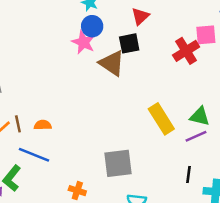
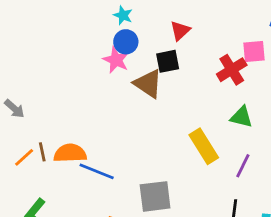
green triangle: (200, 116) -> (241, 117), moved
orange semicircle: (43, 125) -> (70, 153), size x1.6
purple line: (196, 136) -> (243, 166), turned -40
blue line: (34, 155) -> (97, 171), moved

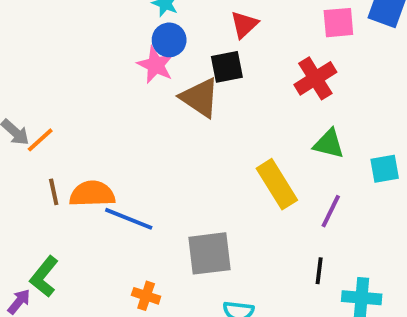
pink square: (254, 52) -> (338, 23), moved
orange line: (24, 157) -> (40, 140), moved

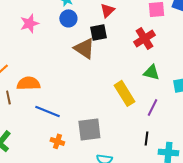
pink star: (156, 65) -> (29, 23), moved, turned 30
orange semicircle: (92, 194) -> (28, 83), moved
orange cross: (146, 296) -> (57, 141), moved

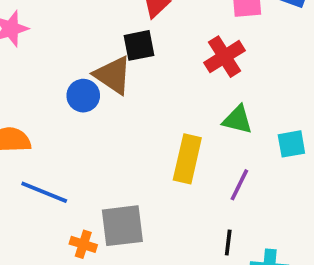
blue circle: (68, 18) -> (83, 96), moved
yellow rectangle: (124, 93) -> (187, 159), turned 45
orange cross: (57, 141) -> (83, 244), moved

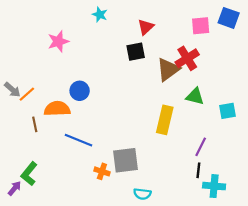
brown triangle: (113, 75) -> (168, 69), moved, turned 50
blue circle: (83, 96) -> (80, 91), moved
purple line: (239, 185) -> (201, 147), moved
black line: (228, 242) -> (198, 170), moved

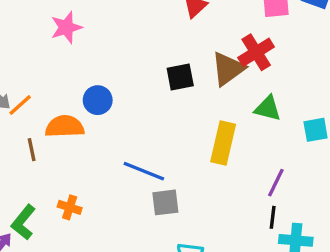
black square: (136, 52) -> (180, 77), moved
blue line: (78, 140) -> (144, 171), moved
gray square: (126, 160) -> (165, 202), size x0.7
orange cross: (102, 171) -> (70, 207), moved

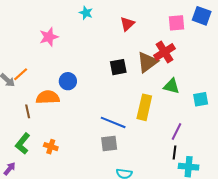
orange line: (20, 105) -> (21, 74), moved
blue line: (144, 171) -> (113, 122), moved
green L-shape: (23, 222) -> (23, 144), moved

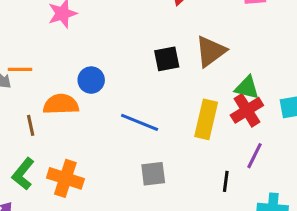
red cross: (164, 52) -> (247, 110), moved
orange line: (21, 74) -> (20, 69), turned 42
blue line: (113, 122) -> (140, 122), moved
orange cross: (51, 147) -> (65, 178), size x1.6
black line: (174, 153) -> (226, 181), moved

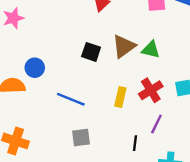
black square: (167, 59) -> (91, 52), turned 30
green triangle: (247, 88) -> (151, 50), moved
yellow rectangle: (206, 119) -> (120, 97), size x0.7

